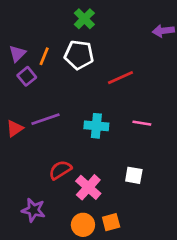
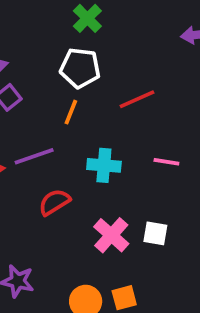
orange line: (44, 56) -> (71, 112), moved
red semicircle: (60, 170) -> (54, 202), moved
pink cross: (88, 187) -> (111, 235), moved

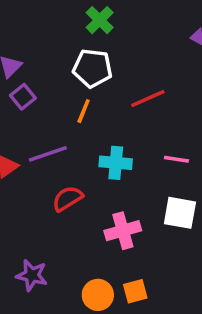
white square: (155, 233) -> (180, 213), moved, size x1.4
pink cross: (111, 235) -> (123, 231), turned 32

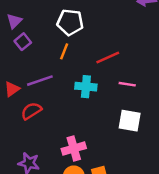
red line: (148, 99) -> (108, 57), moved
red semicircle: (67, 199) -> (31, 111), moved
pink cross: (123, 231) -> (74, 149), moved

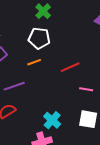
orange line: (64, 51) -> (34, 62), turned 48
cyan cross: (86, 87) -> (52, 120), moved, turned 36

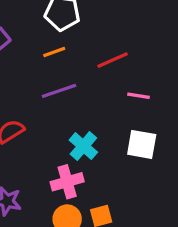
purple line: (14, 86) -> (59, 91), moved

